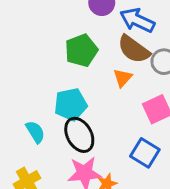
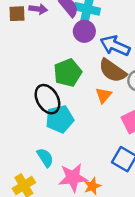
cyan semicircle: (35, 132) -> (45, 158), moved
black ellipse: (79, 135) -> (47, 99), moved

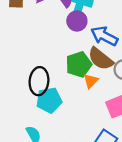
green pentagon: (68, 73) -> (79, 64), moved
black ellipse: (47, 99) -> (39, 81), turned 32

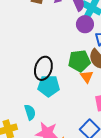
orange triangle: (91, 81) -> (87, 77), turned -32

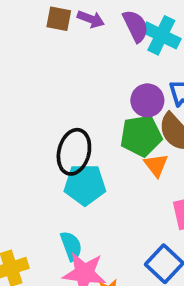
purple circle: (85, 24) -> (147, 100), moved
cyan semicircle: (30, 112) -> (71, 246), moved

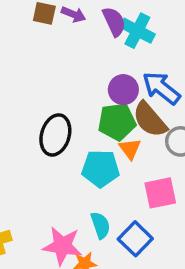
cyan pentagon: (85, 185) -> (101, 168), moved
cyan semicircle: (71, 246) -> (100, 225), moved

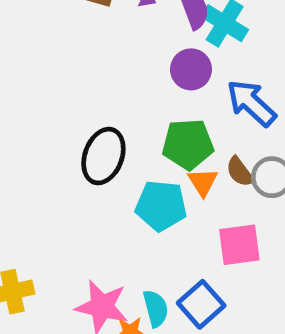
purple circle: (123, 90) -> (191, 69), moved
brown semicircle: (150, 120) -> (240, 172), moved, size x0.6
cyan semicircle: (100, 225) -> (156, 308), moved

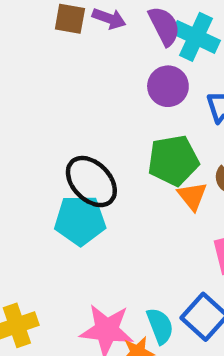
black ellipse: (103, 156) -> (91, 182), turned -58
cyan pentagon: (161, 206) -> (80, 220), moved

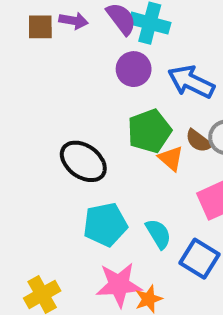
cyan pentagon: (80, 220) -> (105, 225), moved
cyan semicircle: (160, 326) -> (158, 234), moved

